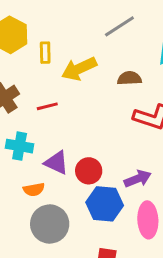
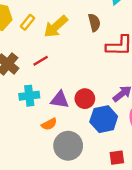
yellow rectangle: (45, 53) -> (27, 22), turned 56
brown semicircle: (129, 78) -> (94, 23), turned 96

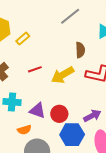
yellow arrow: (56, 27) -> (63, 75), moved
red line: (41, 61) -> (35, 69), moved

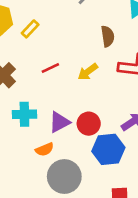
yellow arrow: (63, 75) -> (88, 72), size x0.7
purple triangle: (37, 111) -> (59, 122), turned -42

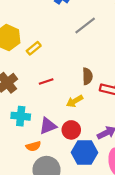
brown semicircle: (108, 36) -> (87, 76), moved
yellow arrow: (88, 72) -> (75, 101), moved

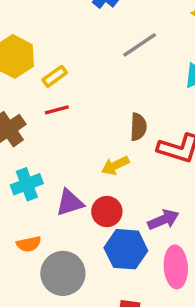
red line: (46, 82) -> (57, 110), moved
cyan cross: (21, 116) -> (27, 184), turned -30
orange semicircle: (33, 146) -> (29, 244), moved

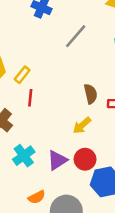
red line: (57, 110) -> (30, 98), turned -54

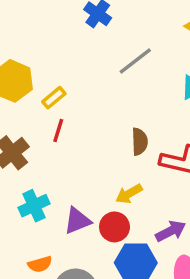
yellow arrow: (82, 125) -> (129, 194), moved

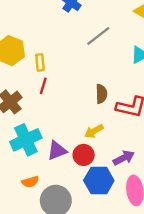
yellow rectangle: (54, 98) -> (40, 62), turned -56
cyan cross: (34, 206) -> (26, 140), size x1.4

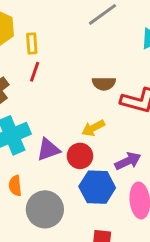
brown semicircle: (101, 94) -> (104, 84), turned 90
orange semicircle: (30, 182) -> (15, 186), turned 98

